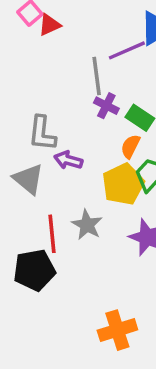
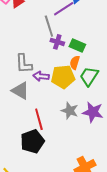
yellow pentagon: (123, 184) -> (63, 77), moved, turned 30
gray star: (87, 225) -> (70, 111), moved

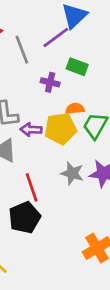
gray line: (49, 26) -> (22, 50), moved
green rectangle: (77, 45) -> (77, 67), moved
orange semicircle: (75, 63) -> (75, 109), turned 72

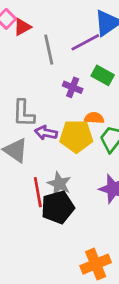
gray star: (72, 173) -> (59, 184), moved
black pentagon: (25, 218) -> (58, 207), moved

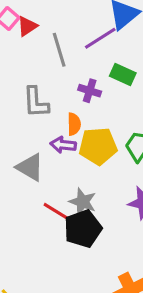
gray L-shape: (24, 113) -> (36, 102), moved
orange semicircle: (94, 118) -> (74, 124), moved, turned 90
red line: (38, 192) -> (59, 213), turned -44

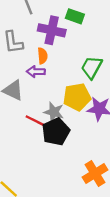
purple cross: (90, 91) -> (52, 30), size x1.6
yellow pentagon: (98, 146) -> (77, 97), moved

